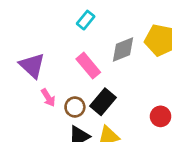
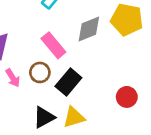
brown circle: (75, 107) -> (40, 72), moved

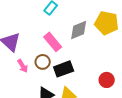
black rectangle: (68, 82) -> (64, 69), turned 30

